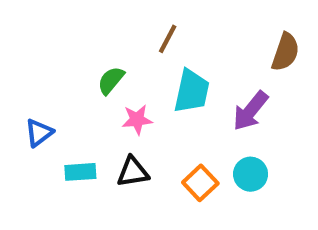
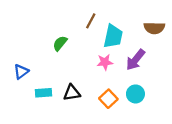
brown semicircle: (285, 52) -> (154, 28), turned 72
cyan trapezoid: (192, 91) -> (113, 36), moved
pink star: (137, 120) -> (105, 62), moved

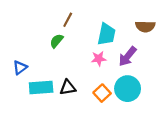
brown line: (91, 21) -> (68, 20), moved
cyan rectangle: (44, 93) -> (41, 87), size x1.5
cyan circle: (135, 94) -> (128, 89), size x1.5

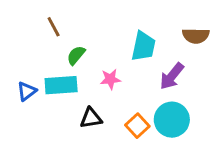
brown line: (68, 20) -> (54, 27), moved, turned -56
pink star: (99, 59) -> (110, 79), moved
cyan rectangle: (41, 87) -> (61, 85), moved

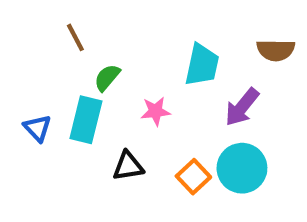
cyan rectangle: (61, 85) -> (86, 120), turned -72
blue triangle: (27, 91) -> (37, 128), turned -36

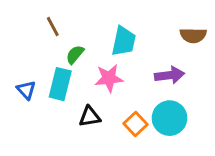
cyan trapezoid: (202, 65) -> (124, 41), moved
purple arrow: (242, 107) -> (169, 75), turned -136
pink star: (156, 111) -> (109, 78), size x1.4

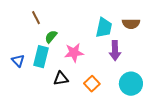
cyan trapezoid: (124, 41) -> (104, 28), moved
purple arrow: (169, 75) -> (115, 51), turned 96
cyan circle: (169, 118) -> (131, 84), moved

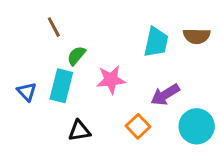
purple arrow: (115, 51) -> (165, 95), moved, turned 60
black triangle: (61, 79) -> (79, 131), moved

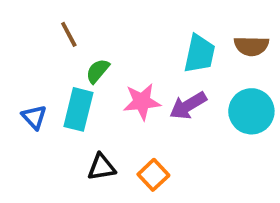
purple arrow: (165, 95) -> (188, 106), moved
orange square: (138, 126) -> (153, 175), moved
cyan circle: (197, 126) -> (251, 111), moved

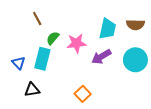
pink star: (142, 102) -> (76, 43), moved
black triangle: (101, 167) -> (32, 90), moved

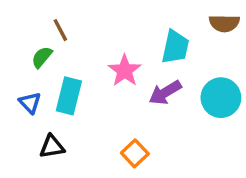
brown semicircle: (135, 25) -> (224, 23), moved
green semicircle: (53, 38) -> (42, 57), moved
pink star: (76, 43) -> (125, 71), turned -30

